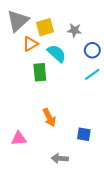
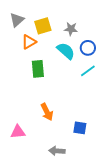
gray triangle: (18, 21) -> (17, 20), size x0.7
cyan semicircle: (57, 53) -> (66, 51), moved

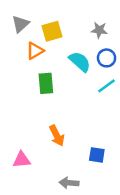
gray star: (71, 29) -> (99, 30), moved

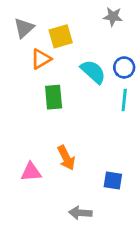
gray star: (99, 30) -> (113, 17), moved
cyan line: (107, 86) -> (124, 100), turned -48
pink triangle: (22, 160) -> (31, 172), moved

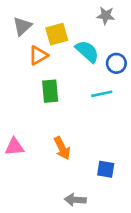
cyan semicircle: (93, 72) -> (87, 51), moved
cyan line: (124, 100) -> (102, 94), moved, turned 72
pink triangle: (31, 172) -> (14, 147), moved

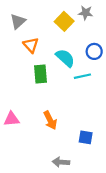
yellow square: (57, 34) -> (64, 21), moved, turned -30
cyan semicircle: (87, 51) -> (65, 58), moved
orange triangle: (38, 55) -> (31, 45), turned -42

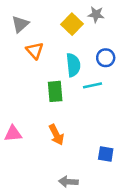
cyan semicircle: (65, 58) -> (73, 65), turned 42
green rectangle: (41, 74) -> (55, 91), moved
blue square: (86, 137) -> (106, 154), moved

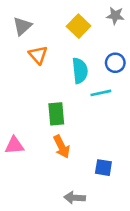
gray star: (96, 14) -> (115, 16), moved
green rectangle: (55, 91) -> (56, 114), moved
blue square: (106, 154) -> (103, 168), moved

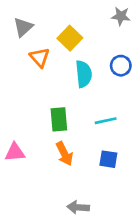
yellow square: (79, 26) -> (70, 38), moved
cyan line: (101, 93) -> (106, 121), moved
blue square: (103, 168) -> (108, 159), moved

